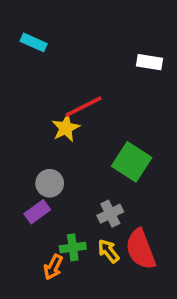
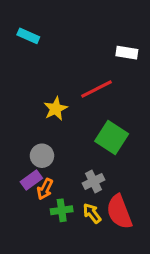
red line: (84, 107) -> (97, 89), moved
orange arrow: (53, 267) -> (45, 189), moved

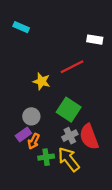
yellow star: (56, 109) -> (42, 81), turned -30
green square: (112, 138) -> (69, 110), moved
red semicircle: (119, 212) -> (89, 137), moved
yellow arrow: (92, 213) -> (69, 159), size x1.6

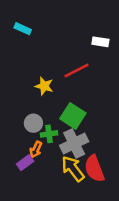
purple rectangle: (23, 134) -> (25, 163), moved
gray cross: (70, 136) -> (74, 143), size x1.6
red semicircle: (89, 137) -> (94, 169), moved
green cross: (46, 157) -> (49, 134), moved

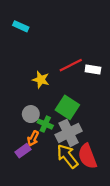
white rectangle: (100, 42) -> (93, 70), moved
green cross: (49, 134) -> (45, 124), turned 32

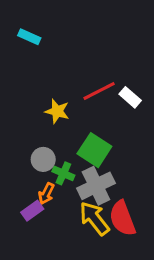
white rectangle: (93, 70) -> (130, 97), turned 32

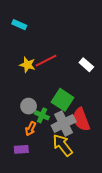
red line: (99, 91) -> (46, 61), moved
yellow star: (57, 111) -> (27, 65), moved
purple rectangle: (32, 211) -> (21, 149), moved, turned 32
red semicircle: (122, 218) -> (81, 119), moved

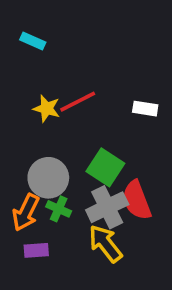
white rectangle: (86, 65) -> (145, 109), turned -32
gray circle: (29, 106) -> (48, 178), size x1.5
green cross: (42, 115) -> (59, 209), moved
orange arrow: (31, 129) -> (26, 212), moved, size x1.5

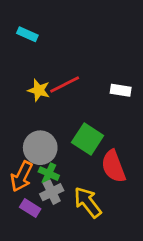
gray cross: (107, 207) -> (52, 192), moved, size x0.7
purple rectangle: (36, 250) -> (30, 208), turned 36

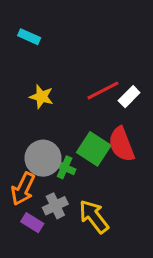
red line: (65, 85) -> (103, 90), moved
white rectangle: (121, 90) -> (129, 97), turned -54
red semicircle: (113, 166) -> (121, 144), moved
green cross: (49, 174) -> (65, 167), moved

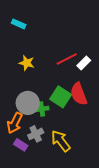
green cross: (65, 167) -> (42, 109), turned -32

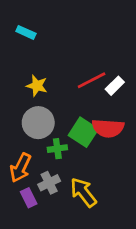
red semicircle: (79, 94) -> (108, 128), turned -65
gray circle: (28, 103) -> (38, 123), moved
purple rectangle: (21, 145) -> (29, 198), turned 32

